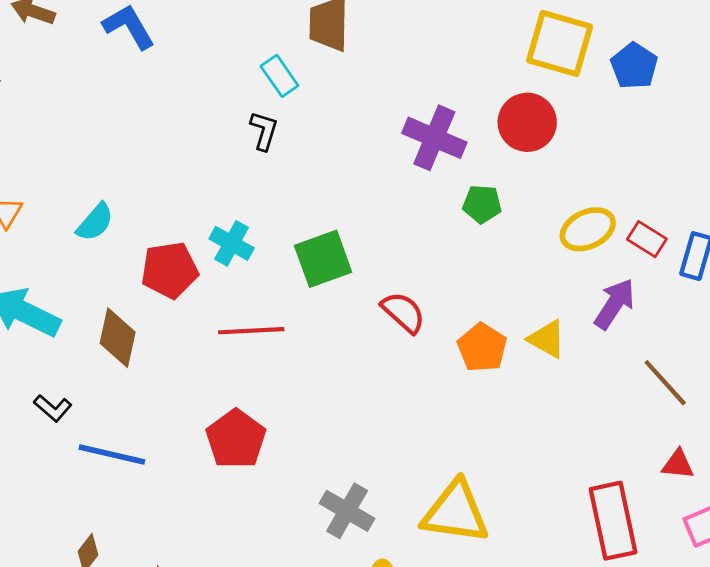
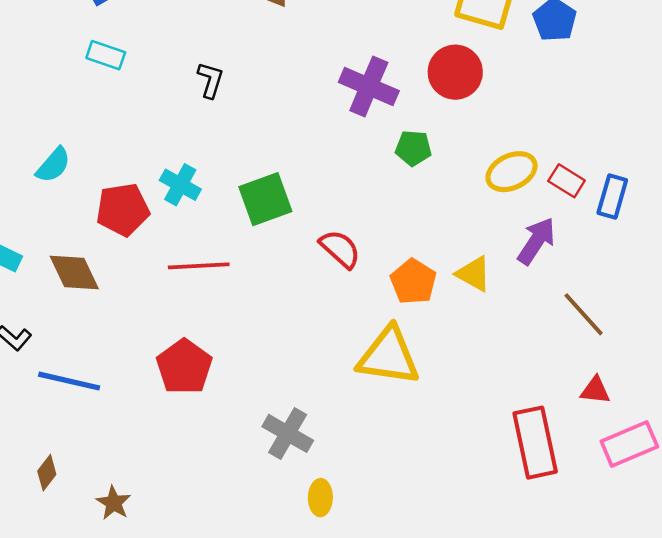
cyan rectangle: (279, 76) -> (106, 55), moved, turned -36
brown diamond: (118, 338) -> (74, 272), turned -38
yellow triangle: (455, 512) -> (388, 356), moved

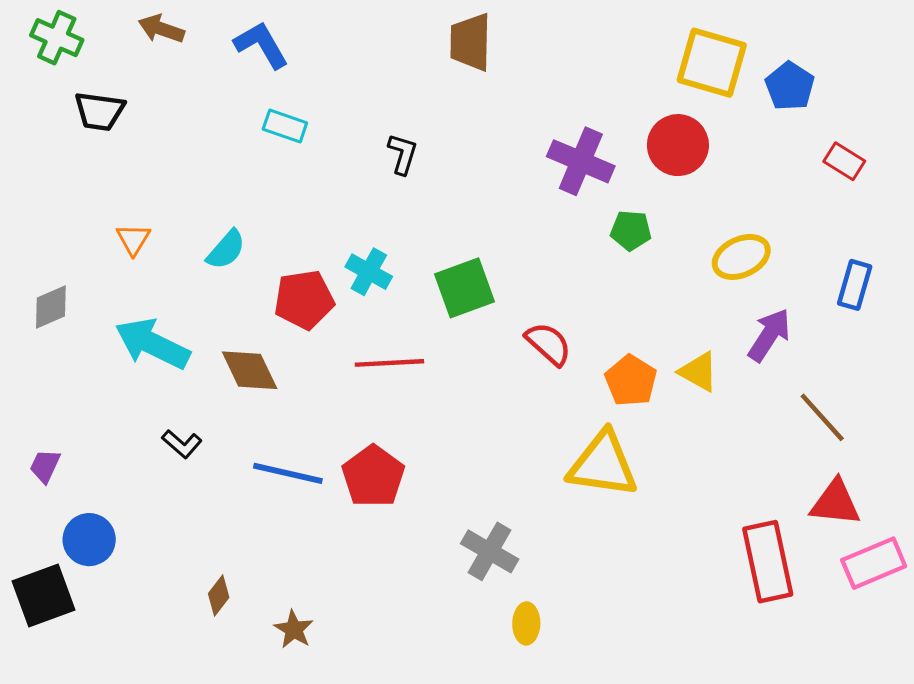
red rectangle: (567, 181) -> (844, 161), moved
blue line: (69, 381) -> (288, 473), moved
red triangle: (595, 390) -> (835, 503), size x1.5

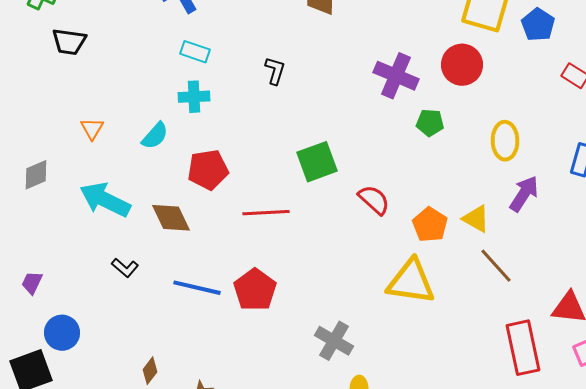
yellow ellipse: (741, 257) -> (505, 141), turned -66
cyan cross: (369, 272) -> (194, 97), moved, turned -32
brown line: (822, 417) -> (496, 266), moved

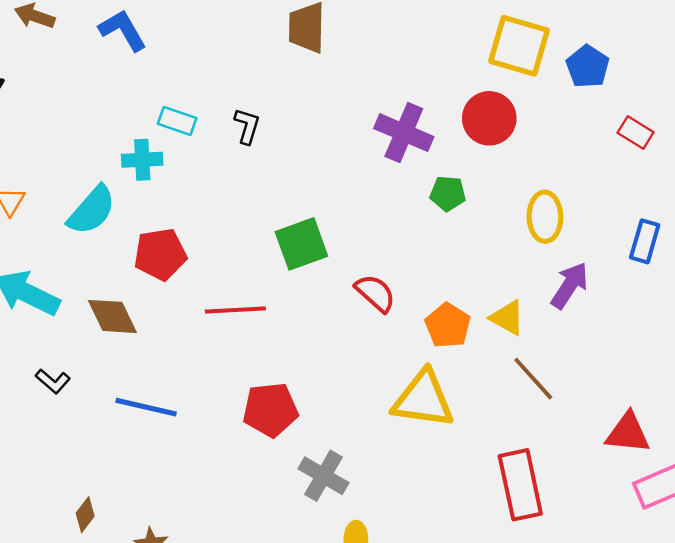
cyan rectangle: (195, 52) -> (177, 121), moved
cyan semicircle: (155, 136) -> (92, 210), size x1.4
red pentagon: (255, 290) -> (270, 410), moved, turned 30
red rectangle: (523, 348) -> (520, 485), moved

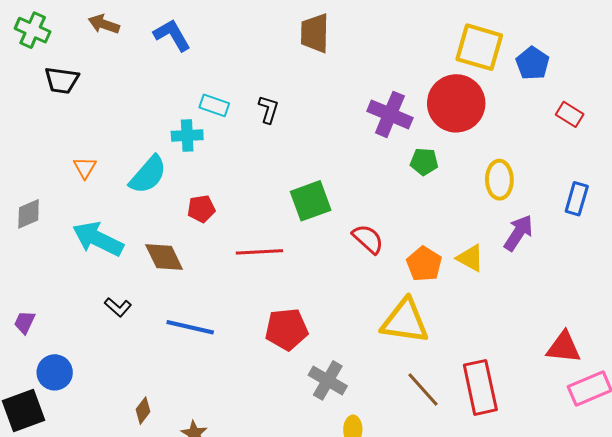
red circle: (489, 118) -> (456, 103), size x1.4
red pentagon: (160, 254) -> (201, 209), size x0.7
brown line: (533, 379) -> (423, 389), moved

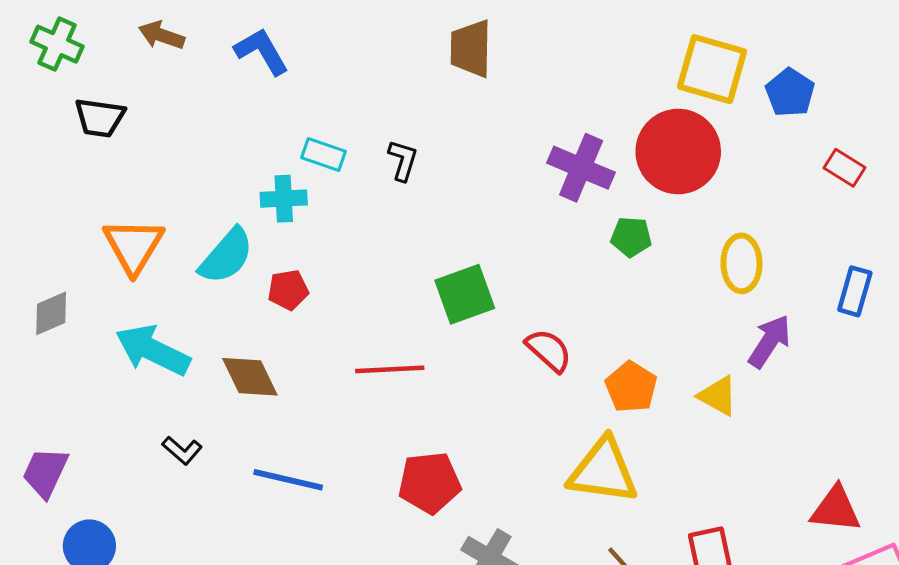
orange triangle: (85, 168) -> (134, 246), size x1.8
red pentagon: (201, 209) -> (288, 290), moved
yellow triangle: (470, 258) -> (718, 396), moved
purple trapezoid: (25, 322) -> (45, 472), size x1.5

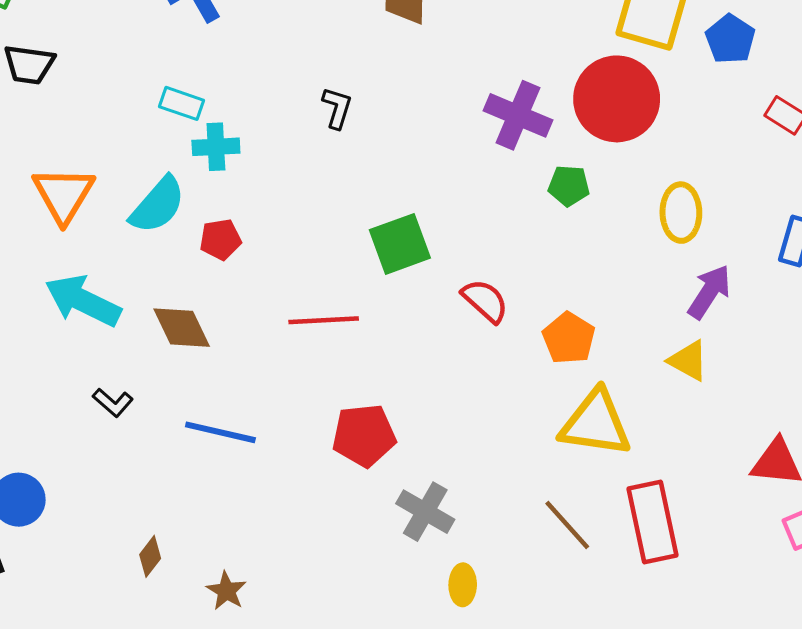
cyan rectangle: (323, 154) -> (182, 103), moved
yellow triangle: (718, 396) -> (688, 361), moved
yellow triangle: (603, 471) -> (596, 423), moved

